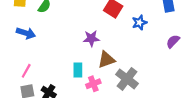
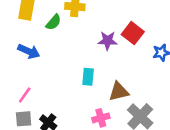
purple star: (91, 38) -> (108, 41), moved
cyan rectangle: (78, 70) -> (88, 77), moved

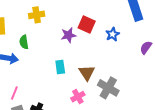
green semicircle: (53, 22) -> (24, 42), moved, turned 144
brown triangle: (119, 92) -> (87, 73), turned -36

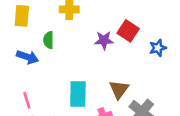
cyan rectangle: (60, 67) -> (78, 94), moved, size x1.5
pink line: (14, 93) -> (27, 100), turned -48

